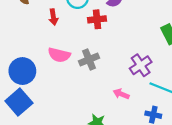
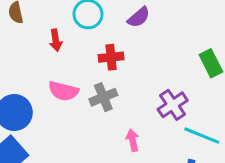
red cross: (97, 19) -> (111, 57), moved
pink arrow: (121, 94) -> (133, 140), moved, turned 56

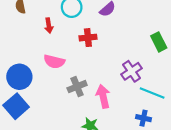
gray cross: (103, 97) -> (77, 87), moved
pink arrow: (133, 140) -> (103, 96), size x1.5

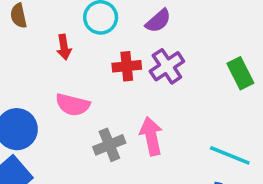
purple cross: (131, 71) -> (167, 66), moved
pink arrow: (103, 96) -> (151, 136), moved

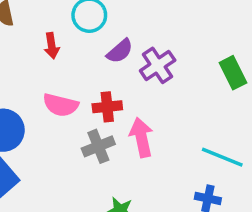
purple semicircle: (158, 21) -> (120, 51), moved
red cross: (127, 66) -> (107, 107), moved

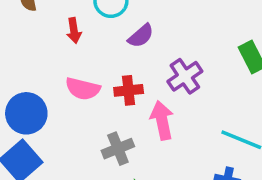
purple cross: (158, 65) -> (185, 76), moved
gray cross: (98, 146) -> (118, 149), moved

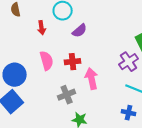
purple cross: (185, 76) -> (129, 62), moved
pink semicircle: (83, 89) -> (47, 61), turned -120

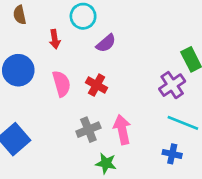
red cross: (73, 62) -> (97, 85), turned 35
blue circle: (15, 75) -> (18, 70), moved
pink arrow: (92, 79) -> (122, 130), moved

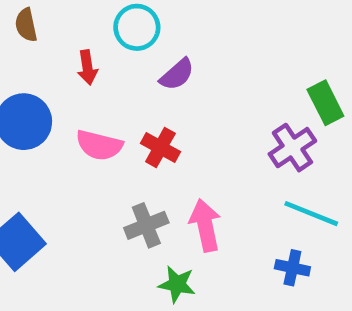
pink semicircle: (61, 84) -> (99, 145), turned 120

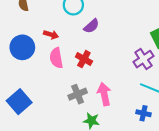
red arrow: (87, 67) -> (51, 35), moved, turned -64
pink semicircle: (99, 145) -> (56, 58), turned 66

